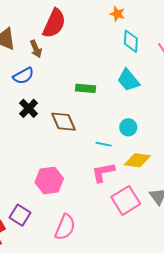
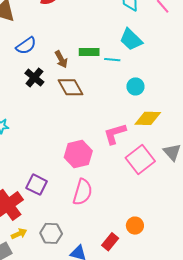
brown arrow: (36, 49) -> (61, 59), moved
cyan line: (104, 144) -> (112, 60), moved
pink hexagon: (49, 181) -> (78, 154), moved

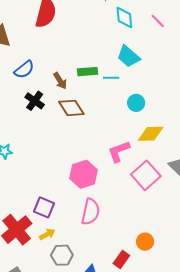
yellow arrow: (19, 234) -> (47, 234), moved

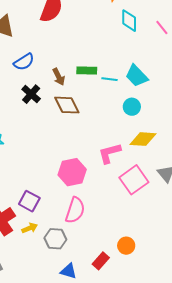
cyan trapezoid: (128, 56) -> (137, 76), moved
gray hexagon: (62, 255) -> (55, 239), moved

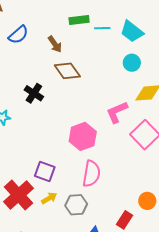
green rectangle: (87, 71) -> (79, 20), moved
cyan line: (110, 79) -> (102, 28), moved
black cross: (31, 94) -> (34, 93), moved

